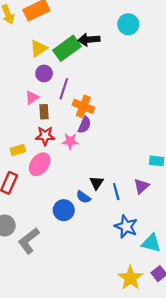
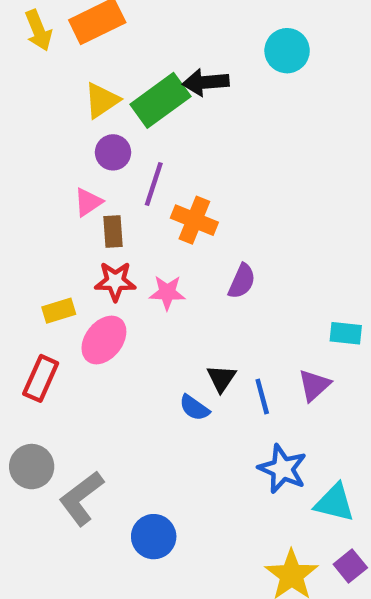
purple semicircle: (84, 125) -> (242, 281), moved
blue circle: (64, 210) -> (154, 537), moved

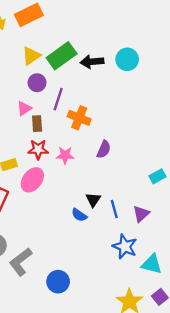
cyan circle: (287, 51) -> (127, 59), moved
black arrow: (206, 82) -> (92, 62), moved
cyan rectangle: (346, 333) -> (158, 176), turned -35
purple triangle: (314, 385) -> (141, 214), moved

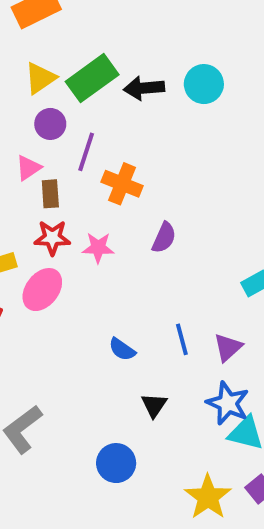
black triangle: (93, 200) -> (154, 405), moved
blue star: (125, 247) -> (228, 403), moved
blue circle: (58, 282) -> (116, 463), moved

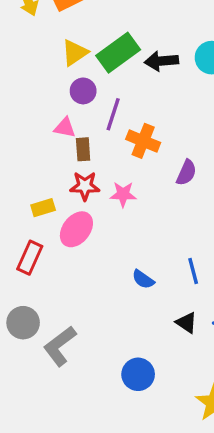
pink triangle: (28, 168) -> (65, 128), turned 45
purple semicircle: (164, 238) -> (186, 173), moved
black triangle: (154, 405) -> (186, 323), moved, turned -30

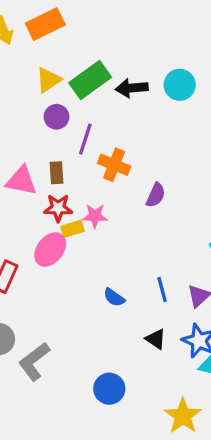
pink triangle: (65, 128) -> (21, 181), moved, size x1.5
yellow rectangle: (43, 208) -> (73, 229), moved

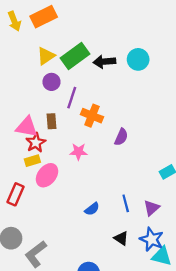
red star: (58, 208) -> (36, 143), moved, turned -30
yellow rectangle: (73, 229) -> (32, 161), moved
blue semicircle: (114, 298) -> (92, 209), turned -72

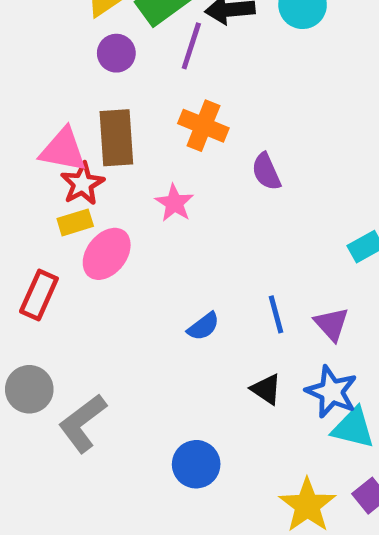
purple line: (72, 98) -> (191, 46), moved
brown rectangle: (51, 121) -> (116, 138), size x1.6
purple semicircle: (121, 137) -> (266, 172), turned 132
pink star: (78, 152) -> (174, 203), turned 30
purple triangle: (152, 208) -> (332, 324), turned -30

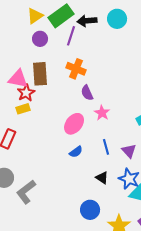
purple semicircle: (266, 172) -> (87, 93), moved
pink star: (174, 203) -> (102, 113), moved
pink ellipse: (107, 254) -> (74, 124), moved
blue circle: (196, 464) -> (90, 210), moved

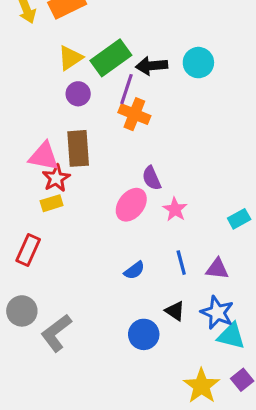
orange cross: (76, 69) -> (134, 114), moved
pink ellipse: (74, 124) -> (131, 205), moved
purple triangle: (129, 151) -> (217, 269), turned -42
blue circle: (90, 210) -> (144, 334), moved

